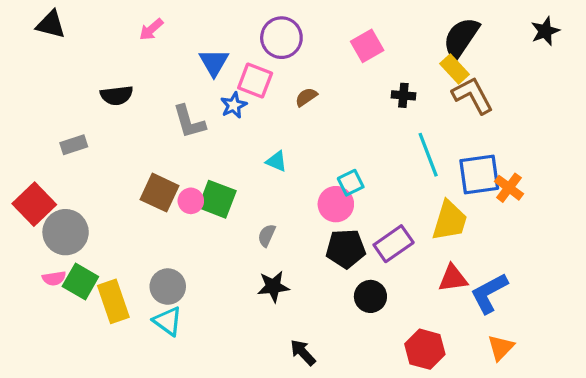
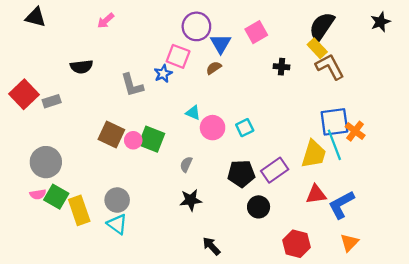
blue triangle: (214, 62) -> (221, 44), moved
cyan line: (428, 155) -> (334, 145), moved
red square: (34, 204) -> (24, 94), moved
pink circle: (336, 204) -> (213, 128), moved

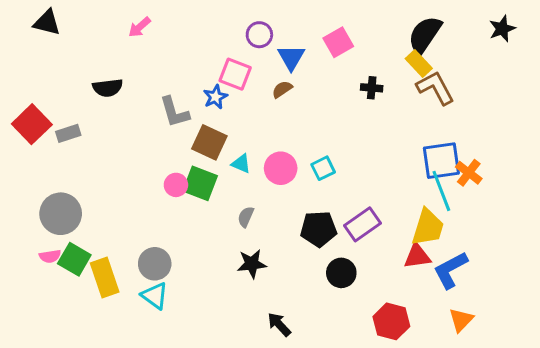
purple circle: (196, 26) -> (259, 35), size x0.7
cyan triangle: (193, 113) -> (241, 164), moved
brown square: (111, 135) -> (209, 142), moved
yellow trapezoid: (314, 154) -> (428, 227), moved

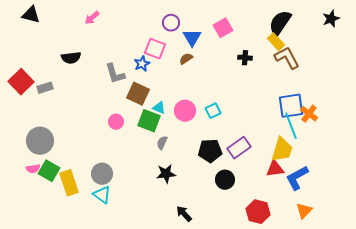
green square: (200, 183) -> (149, 121), moved

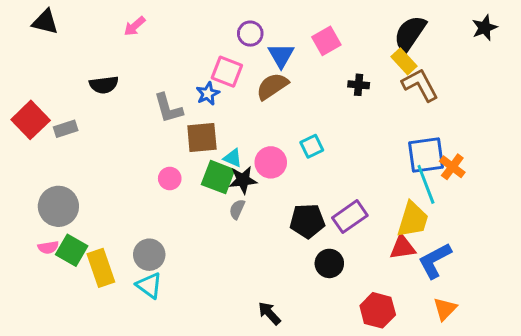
brown semicircle: (186, 59) -> (272, 86), size x1.6
brown square: (138, 94) -> (202, 138), turned -30
cyan square: (213, 111) -> (312, 146), moved
black star: (166, 174) -> (243, 180), moved

